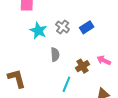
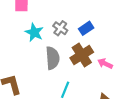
gray semicircle: (55, 55) -> (53, 58), size x1.5
brown cross: (82, 66) -> (82, 55), moved, size x1.5

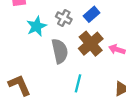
cyan star: (34, 32) -> (36, 26), turned 30

